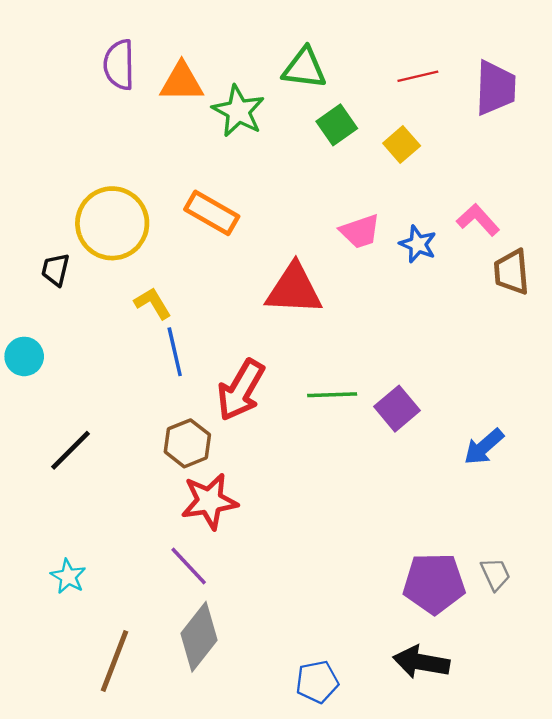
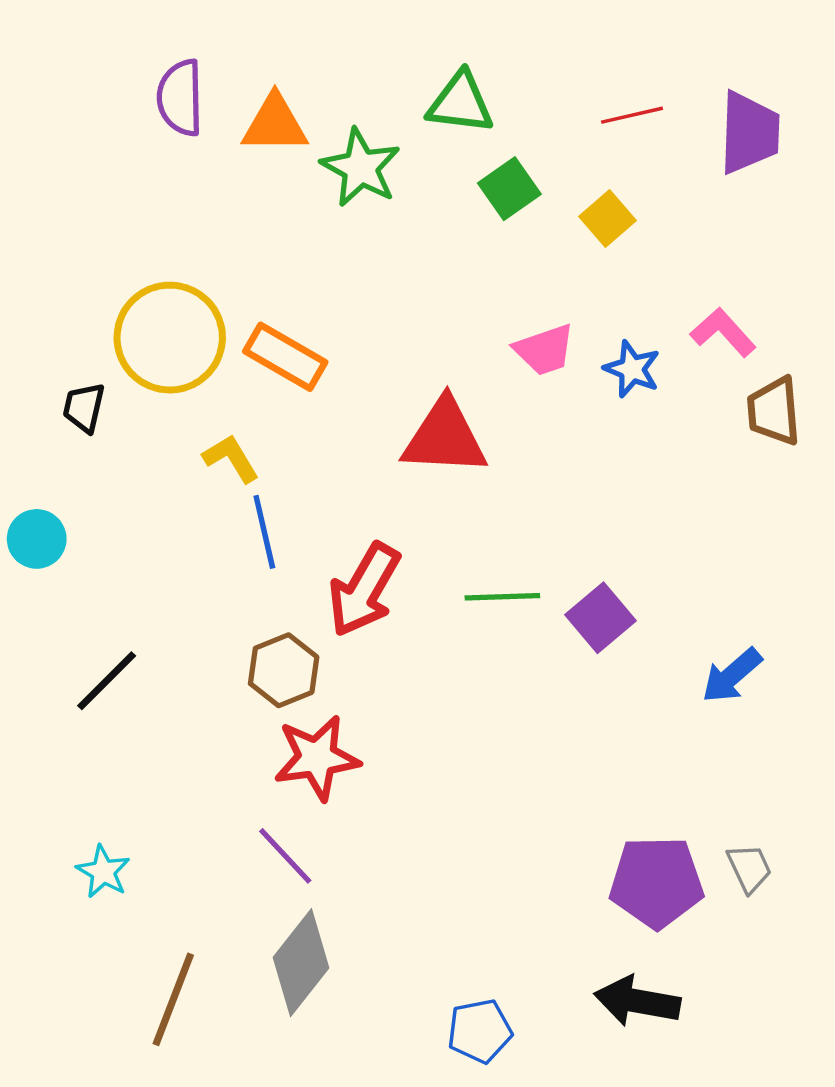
orange rectangle: (212, 213) -> (285, 357), moved

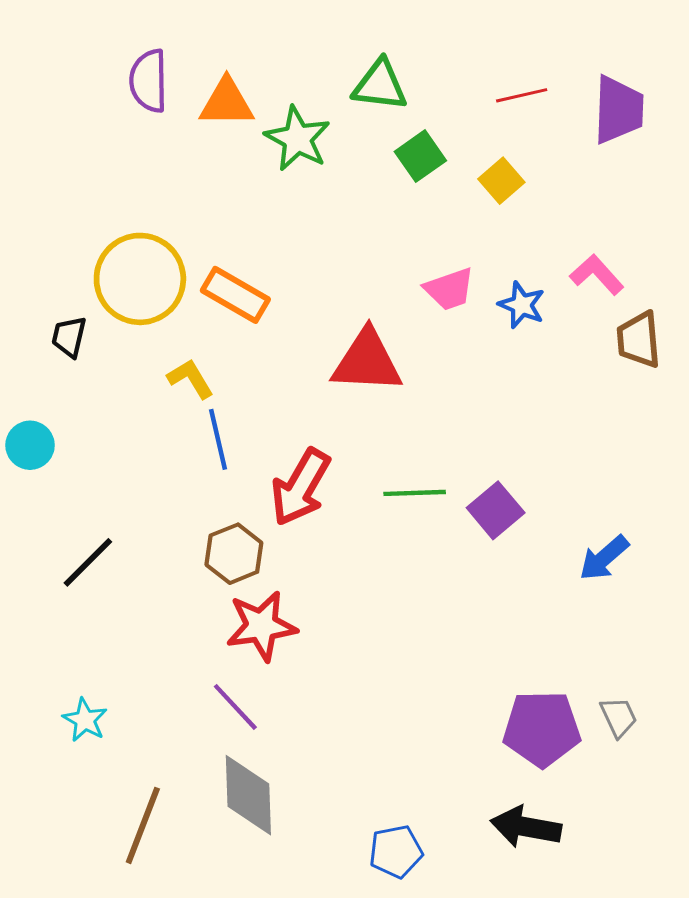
gray diamond: (301, 963) -> (248, 795), turned -40

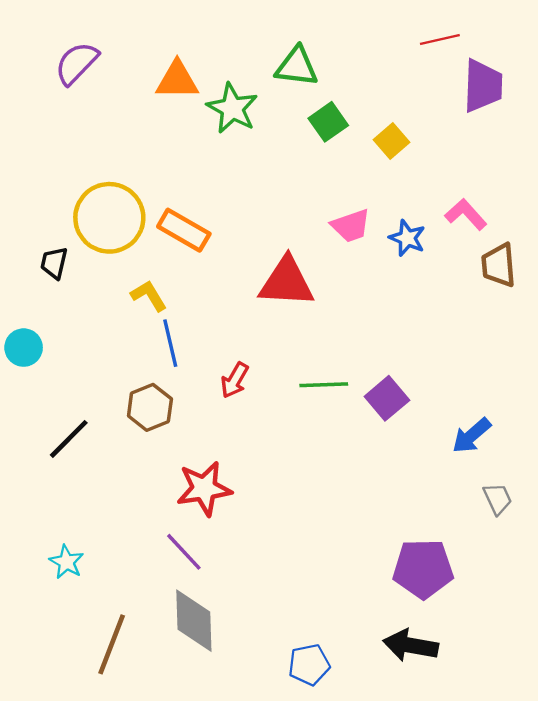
purple semicircle: (149, 81) -> (77, 63), moved, turned 45
red line: (522, 95) -> (440, 39), moved
red arrow: (300, 487) -> (235, 380), size x0.6
brown hexagon: (234, 554) -> (150, 407), moved
gray trapezoid: (618, 717) -> (498, 499), moved

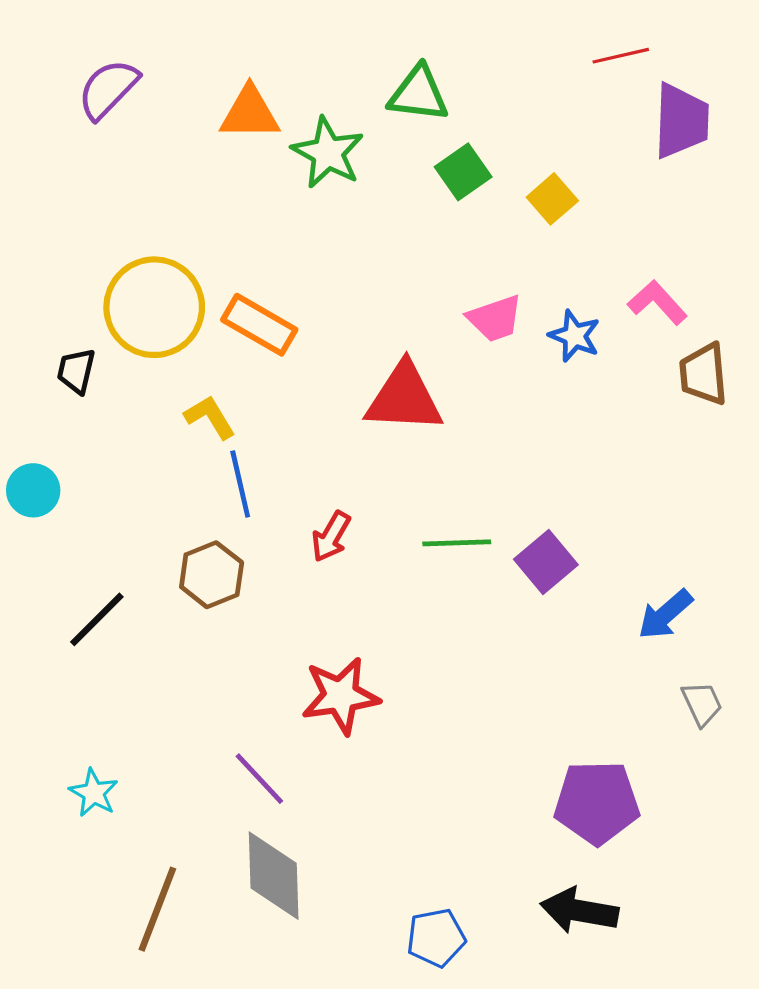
red star: (204, 489) -> (340, 696), moved

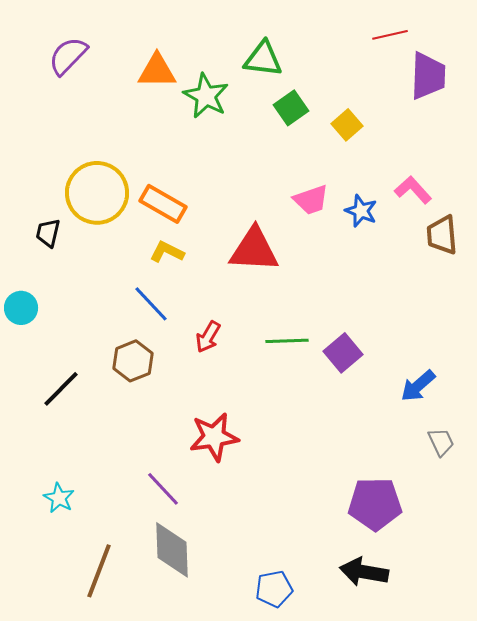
yellow L-shape: (210, 417) -> (167, 252), moved, turned -32
blue line: (240, 484) -> (151, 304), turned -30

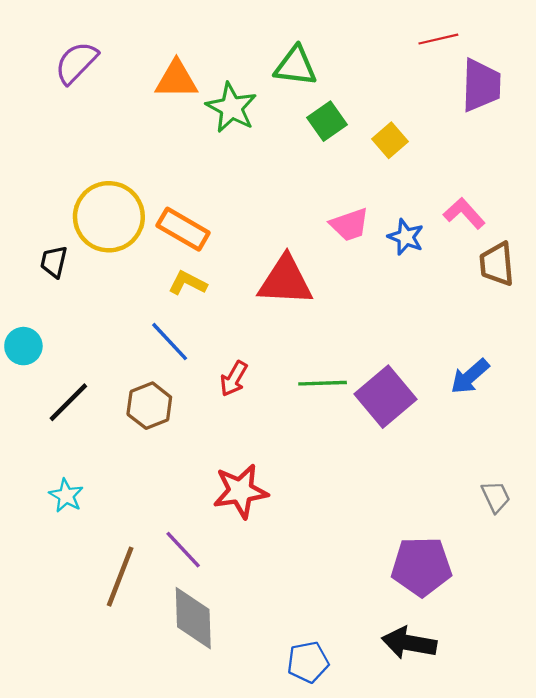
purple square: (343, 353) -> (386, 397), size x1.4
blue arrow: (418, 386) -> (470, 376), moved
black line: (61, 389) -> (68, 402), moved
cyan star: (59, 498) -> (66, 496), moved
brown line: (99, 571) -> (120, 577), moved

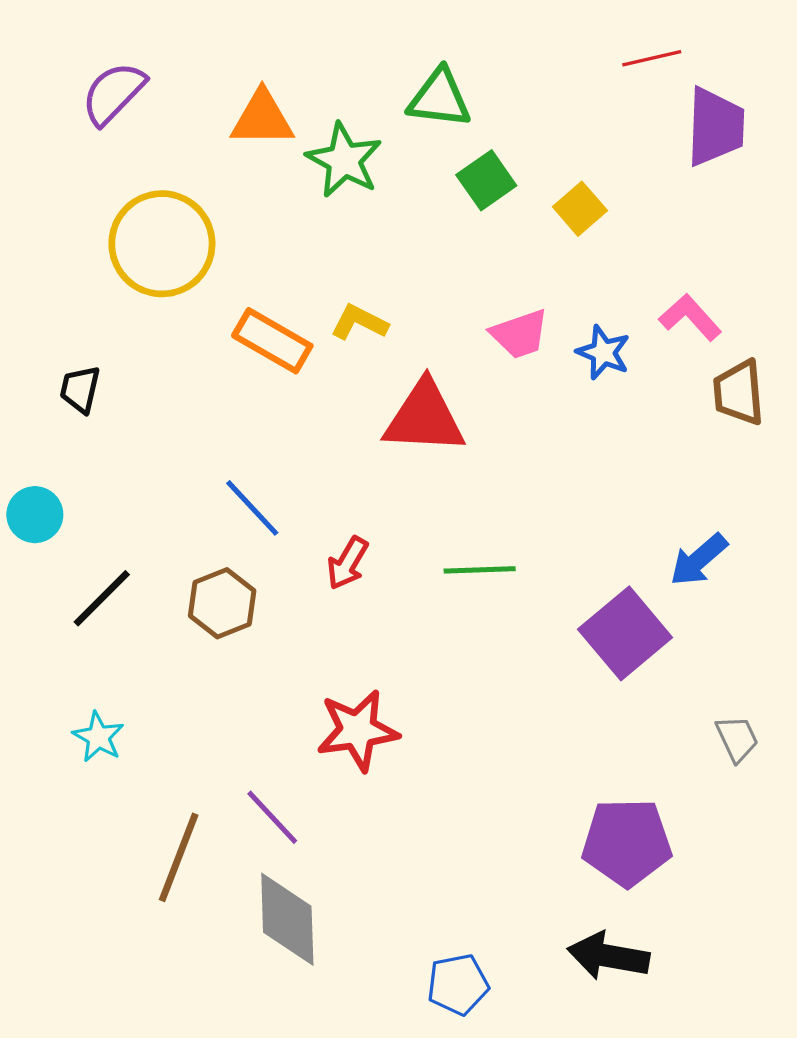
yellow circle: (109, 217) -> (162, 244), moved
yellow L-shape: (188, 283) -> (359, 322), moved
purple square: (386, 397) -> (625, 633), moved

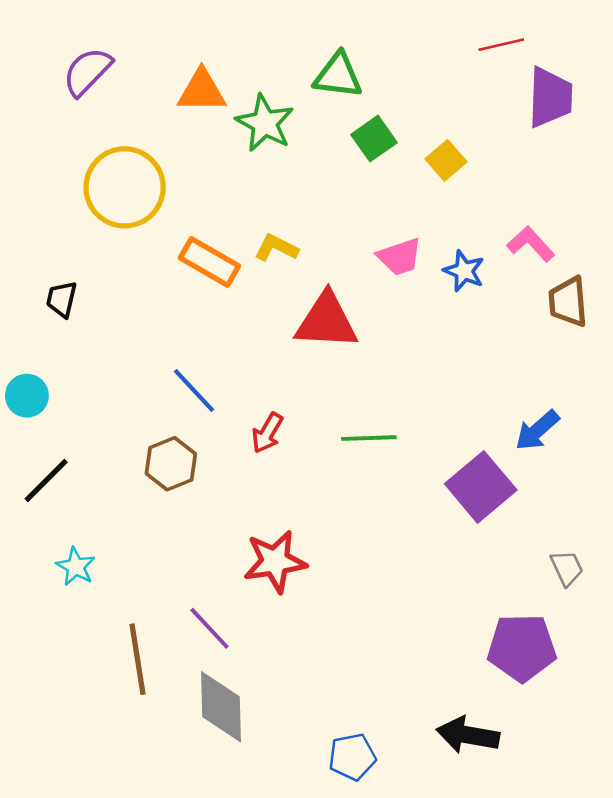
black line: (102, 598) -> (46, 480), moved
purple pentagon: (627, 842) -> (522, 648), moved
brown line: (179, 857) -> (137, 659), turned -30

